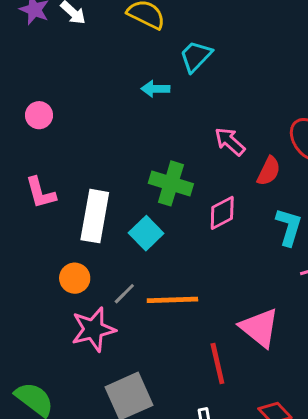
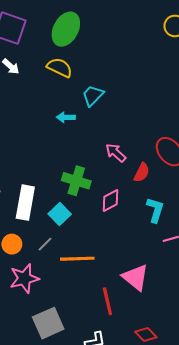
gray line: (124, 294) -> (45, 244), moved

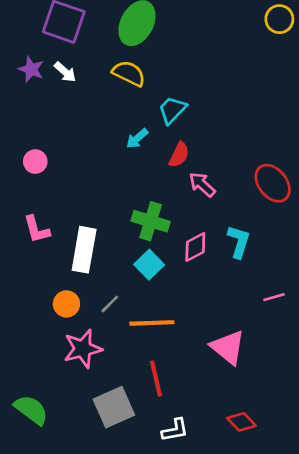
cyan arrow: (66, 117) -> (137, 138), turned -42
red semicircle: (142, 172) -> (179, 155), moved
cyan L-shape: (155, 210) -> (239, 242), moved
cyan square: (60, 214) -> (149, 265), moved
red line: (107, 301) -> (156, 379), moved

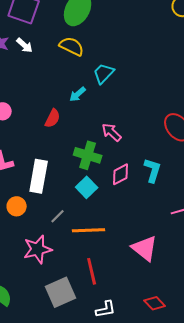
red semicircle: (179, 155) -> (53, 118), moved
pink arrow: (202, 185) -> (112, 132), moved
orange circle: (66, 304) -> (17, 206), moved

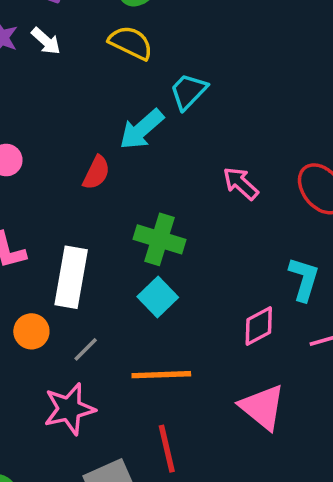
cyan arrow: (78, 94) -> (141, 129), size x1.5
pink arrow: (112, 132) -> (241, 183), moved
cyan L-shape: (153, 170) -> (304, 279), moved
pink diamond: (121, 174) -> (259, 326), moved
gray line: (58, 216) -> (86, 349), moved

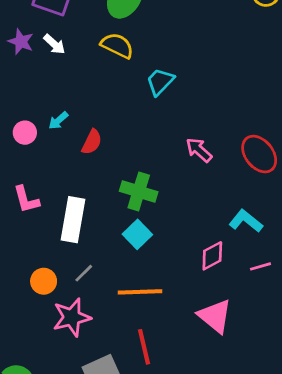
cyan arrow: (141, 129) -> (58, 121), moved, size x0.6
cyan L-shape: (304, 279) -> (246, 221), turned -68
orange circle: (31, 331) -> (44, 281), moved

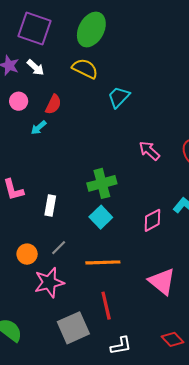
pink circle: (25, 133) -> (19, 101), moved
red semicircle: (92, 142) -> (53, 104), moved
green cross: (139, 191) -> (102, 183), turned -32
white rectangle: (73, 220) -> (50, 206), size x0.6
pink diamond: (212, 256) -> (152, 220), moved

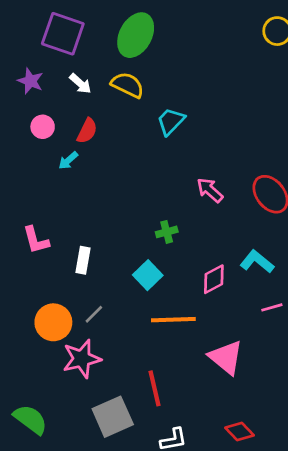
white arrow: (35, 67) -> (80, 84), moved
green cross: (102, 183) -> (167, 232), moved, size x0.6
orange circle: (27, 254) -> (53, 322), size x1.4
orange line: (103, 262) -> (173, 320), moved

